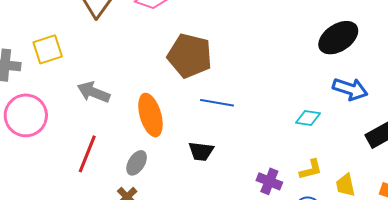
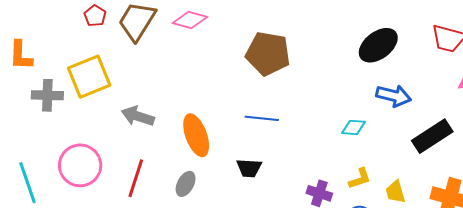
yellow square: (48, 49) -> (89, 77), size x1.4
brown pentagon: (190, 56) -> (268, 54), moved
pink circle: (26, 115) -> (80, 165), moved

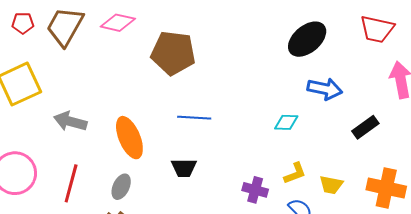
red pentagon: (95, 16) -> (23, 23), turned -30
brown pentagon: (268, 54) -> (173, 53), moved
black rectangle: (432, 136) -> (365, 127), size x0.7
yellow trapezoid: (395, 192) -> (331, 185), turned -60

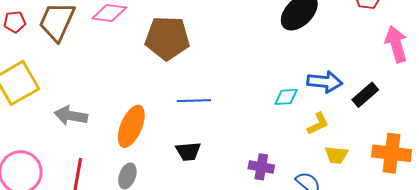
blue arrow: (325, 89) -> (325, 82), moved
orange ellipse: (129, 138) -> (131, 126), turned 51
yellow L-shape: (295, 173) -> (318, 124), moved

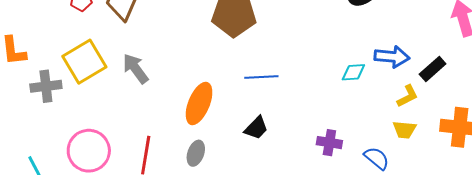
gray arrow: (71, 116) -> (136, 69), moved, turned 44
yellow L-shape: (318, 124) -> (408, 96), moved
black trapezoid: (188, 151) -> (256, 128), turned -40

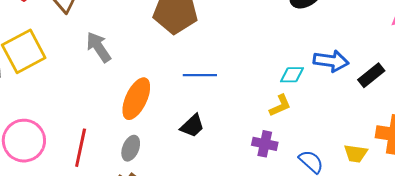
gray arrow: (136, 69) -> (99, 47), moved
yellow L-shape: (408, 96) -> (280, 106), moved
yellow trapezoid: (404, 130) -> (356, 153), moved

